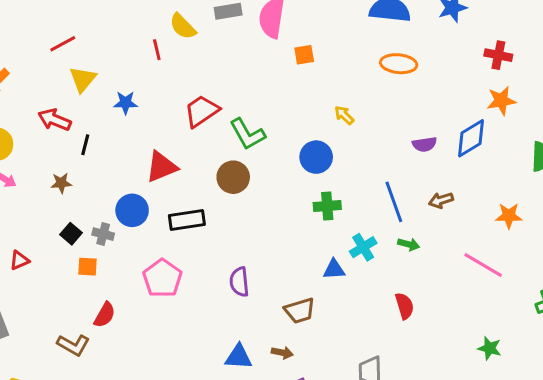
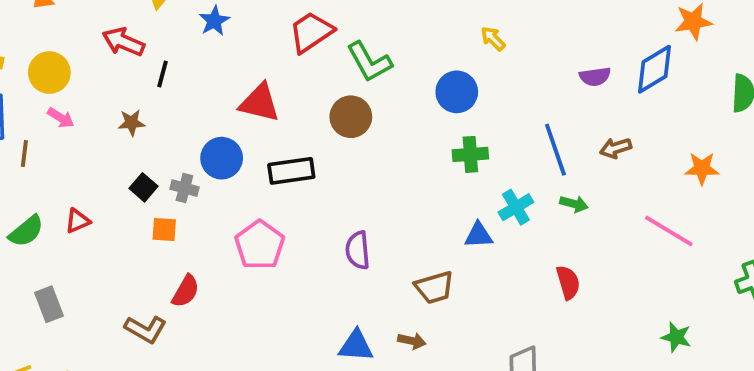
blue star: (126, 103) -> (214, 21), turned -30
red triangle: (161, 167) -> (260, 103), turned 36

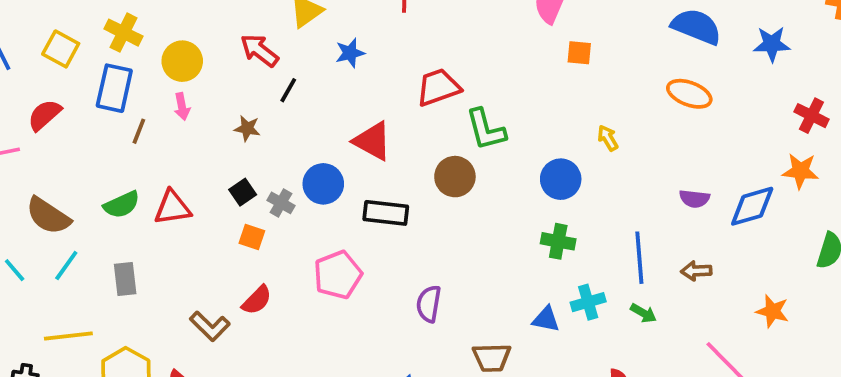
pink arrow: (61, 118) -> (182, 107), turned 32
red triangle: (78, 221) -> (172, 208), size x1.5

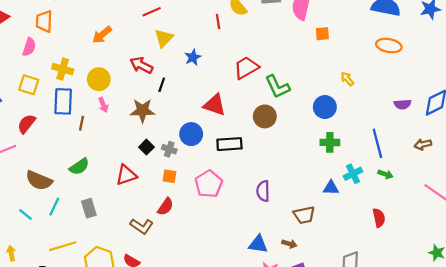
brown star: (247, 128) -> (142, 111), size x1.6
red triangle: (172, 208) -> (126, 175), moved
orange square: (252, 237) -> (169, 176), moved
brown arrow: (696, 271) -> (423, 144), moved

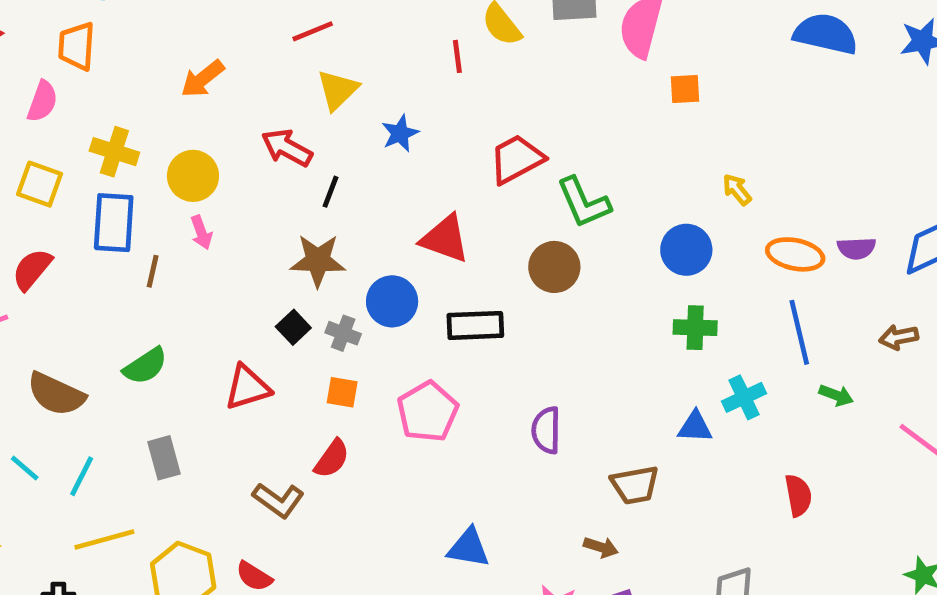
orange ellipse: (389, 46) -> (795, 254), moved
brown star: (142, 111) -> (318, 260), moved
green arrow: (385, 174) -> (836, 395), moved
cyan line: (54, 207) -> (82, 476), moved
blue triangle: (258, 244) -> (469, 548), moved

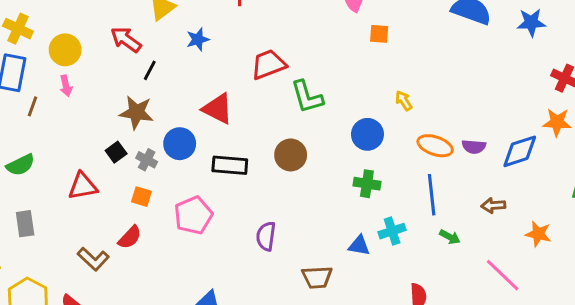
brown circle: (554, 267) -> (291, 155), moved

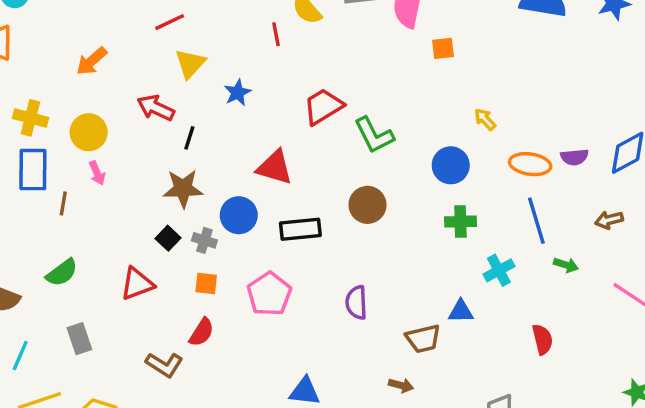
blue triangle: (359, 246) -> (461, 311), moved

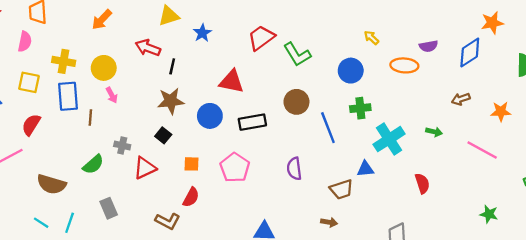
yellow triangle: (190, 64) -> (169, 16), turned 35
purple semicircle: (574, 157) -> (429, 46), moved
blue line: (536, 221) -> (328, 128), moved
gray cross: (204, 240) -> (122, 146), moved
cyan cross: (499, 270) -> (389, 139), size x1.5

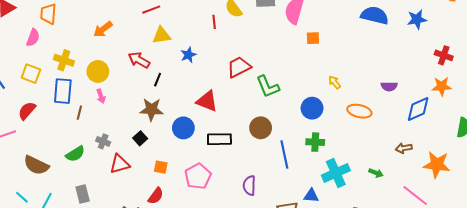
purple semicircle: (429, 46) -> (389, 86), moved
orange star: (501, 111) -> (437, 165), size x1.5

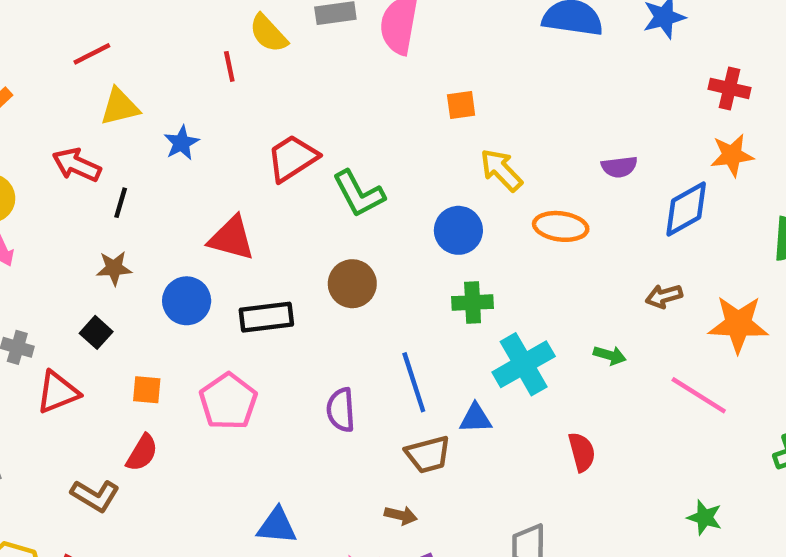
orange square: (313, 38) -> (461, 105), moved
yellow arrow: (335, 82) -> (501, 170), size x1.5
brown star: (151, 109) -> (114, 268), size x0.7
blue line: (284, 155) -> (414, 382), moved

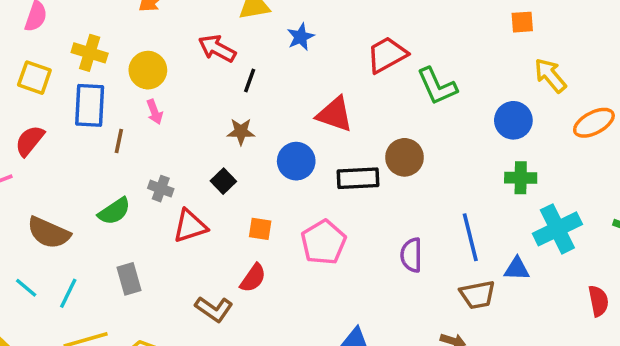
orange ellipse: (561, 226) -> (594, 123), turned -39
brown circle: (352, 284) -> (405, 157), moved

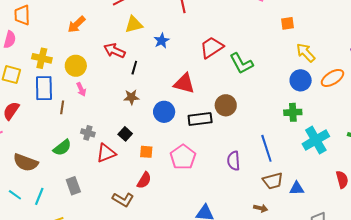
blue circle: (513, 120) -> (301, 80), moved
black square: (223, 181) -> (125, 134), moved
blue triangle: (517, 269) -> (297, 188), moved

